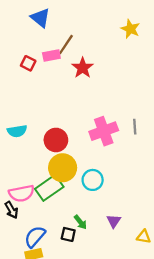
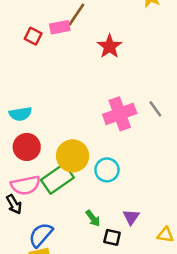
red star: (83, 68) -> (110, 46), moved
gray line: (135, 127) -> (155, 109), turned -32
red circle: (56, 140) -> (27, 147), moved
black square: (68, 234) -> (112, 237), moved

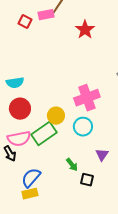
pink cross: (120, 114) -> (87, 98), moved
yellow circle: (73, 156) -> (56, 116), size x0.7
purple triangle: (131, 217) -> (102, 155), moved

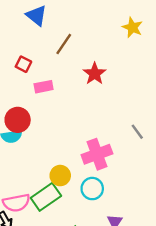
pink rectangle: (46, 15) -> (44, 87), moved
red circle: (20, 109) -> (18, 120), moved

